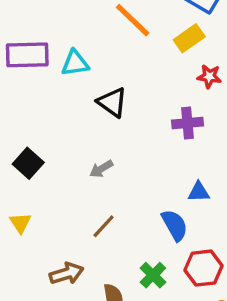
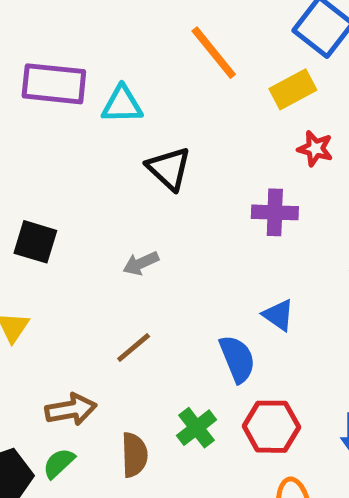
black square: (28, 163) -> (35, 242), turned -32
blue triangle: (199, 192) -> (279, 315), turned 30

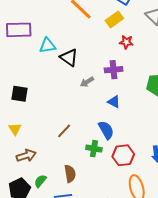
cyan triangle: (122, 105) -> (47, 46), moved
gray arrow: (141, 263) -> (87, 82), moved
blue triangle: (279, 315) -> (114, 102), moved
brown arrow: (71, 409) -> (26, 156), moved
green cross: (197, 428) -> (94, 149), moved, turned -35

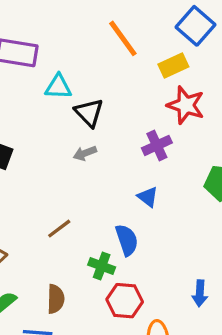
red star: (126, 42) -> (186, 105), size x1.6
purple cross: (114, 70) -> (157, 145), turned -30
gray arrow: (87, 82) -> (85, 153), moved
red hexagon: (123, 155) -> (125, 301), moved

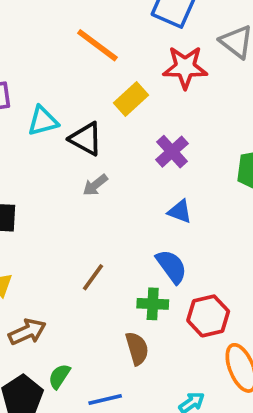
yellow rectangle: (173, 65) -> (131, 99), moved
red star: (186, 105) -> (185, 67), moved
brown semicircle: (56, 299) -> (137, 348), moved
red hexagon: (125, 301) -> (208, 316), moved

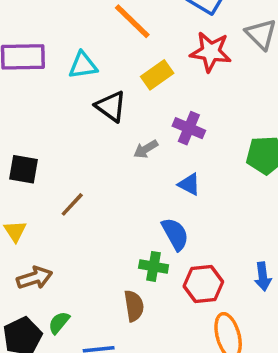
cyan triangle: (43, 121) -> (83, 65), moved
purple cross: (172, 152) -> (189, 128), turned -32
gray arrow: (95, 185) -> (146, 149), moved
brown line: (93, 277) -> (72, 204), moved

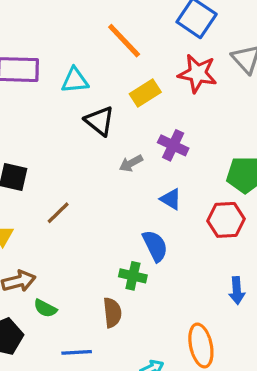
red hexagon: (203, 284) -> (226, 220), moved
green semicircle: (59, 323) -> (45, 308), moved, turned -105

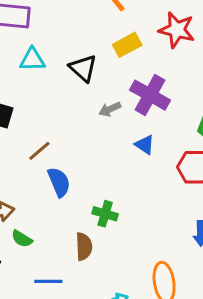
cyan triangle: (75, 80) -> (32, 60), moved
purple cross: (173, 145) -> (150, 95), size x1.4
blue semicircle: (155, 246) -> (59, 182), moved

